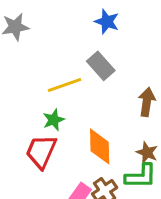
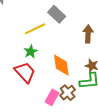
red trapezoid: (41, 151) -> (25, 72), turned 120

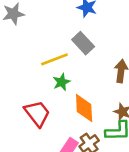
green star: (31, 51) -> (62, 82), moved

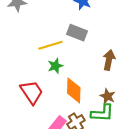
gray rectangle: (83, 43) -> (77, 33), turned -30

